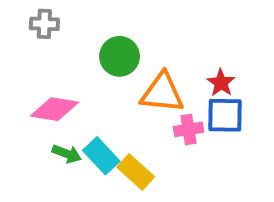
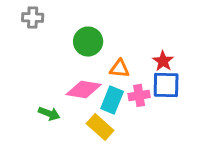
orange triangle: (162, 93) -> (120, 69), size x0.6
pink diamond: (55, 109) -> (84, 89), moved
cyan rectangle: (101, 156) -> (112, 100), moved, turned 65

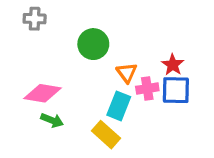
orange triangle: (120, 69) -> (127, 73), turned 48
pink diamond: (84, 89) -> (43, 93), moved
pink cross: (139, 95) -> (147, 89), moved

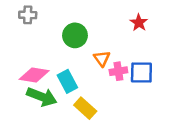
red star: (173, 65) -> (139, 23), moved
cyan rectangle: (119, 106) -> (67, 81), moved, turned -50
green arrow: (52, 120) -> (42, 97), size x1.6

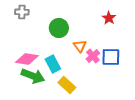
pink cross: (118, 71) -> (93, 56), turned -32

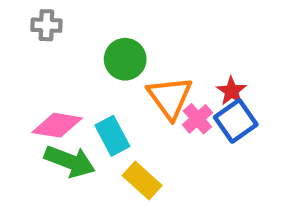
red star: (109, 18) -> (232, 91), moved
orange triangle: (80, 46) -> (170, 97), size x1.6
blue square: (111, 57) -> (236, 121), turned -36

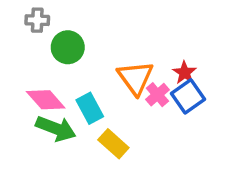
green circle: (125, 59) -> (68, 47), moved
pink diamond: (57, 125) -> (46, 100), turned 39

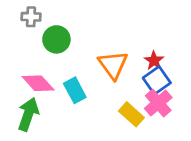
pink cross: (157, 95) -> (158, 103), moved, size x1.4
green arrow: (56, 129) -> (28, 114), moved, turned -92
yellow rectangle: (113, 144) -> (131, 114), moved

